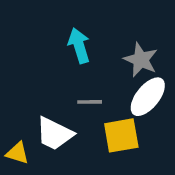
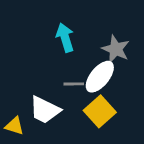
white ellipse: (148, 97) -> (100, 77), moved
yellow square: (121, 135) -> (100, 111), turned -32

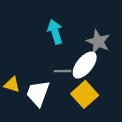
white trapezoid: (45, 110) -> (38, 93), turned 84
yellow triangle: (14, 126) -> (12, 85), moved

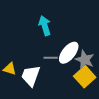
gray star: (98, 42) -> (85, 60), moved
yellow square: (85, 94) -> (85, 77), moved

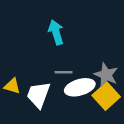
white ellipse: (69, 53) -> (80, 87), moved, turned 35

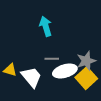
gray star: (106, 75) -> (86, 61), turned 30
white trapezoid: (38, 95) -> (31, 77), turned 120

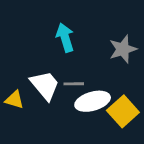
gray star: (86, 61) -> (123, 49), moved
white trapezoid: (31, 77) -> (45, 85), moved

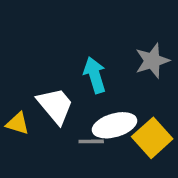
cyan arrow: (65, 38) -> (95, 75), moved
gray line: (74, 84) -> (91, 141), moved

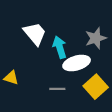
white trapezoid: (55, 106) -> (35, 34), moved
white ellipse: (115, 125) -> (77, 63), moved

